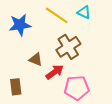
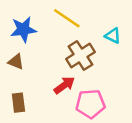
cyan triangle: (84, 12) -> (113, 36), moved
brown triangle: (36, 60) -> (16, 62), moved

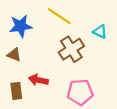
red arrow: (64, 85) -> (38, 80), moved, turned -132

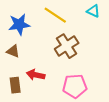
cyan triangle: (100, 32) -> (93, 11), moved

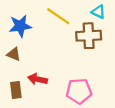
brown cross: (67, 46) -> (89, 36), moved, turned 30

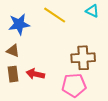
brown cross: (89, 36) -> (83, 58), moved
brown rectangle: (16, 90) -> (13, 74), moved

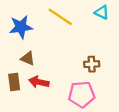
brown triangle: (13, 51) -> (28, 58), moved
brown cross: (83, 58) -> (92, 64), size x0.6

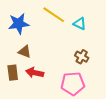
cyan triangle: (102, 12) -> (80, 24), moved
brown cross: (92, 64) -> (82, 57), turned 32

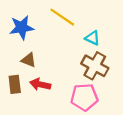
cyan triangle: (80, 24) -> (92, 38), moved
brown cross: (82, 57) -> (95, 66), size x1.6

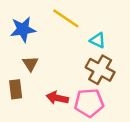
brown triangle: (29, 60) -> (30, 64), turned 35
red arrow: (40, 84) -> (57, 98), moved

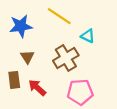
brown cross: (100, 70) -> (66, 58), moved, turned 30
red arrow: (57, 98) -> (37, 88), moved, turned 30

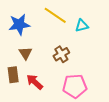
cyan triangle: (88, 36) -> (82, 26), moved, turned -40
brown cross: (66, 58) -> (61, 54), size x0.7

